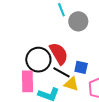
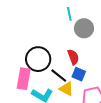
red semicircle: (59, 54) -> (73, 57), moved, size x0.7

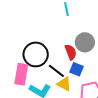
gray circle: (84, 28) -> (85, 42), moved

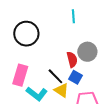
black circle: (36, 54) -> (26, 34), moved

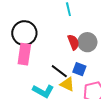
red semicircle: (72, 60) -> (73, 42), moved
pink rectangle: (20, 75) -> (24, 54), moved

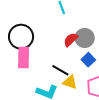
red semicircle: (73, 42) -> (71, 40), turned -105
blue square: (79, 69) -> (88, 60), moved, turned 32

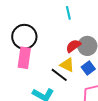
yellow triangle: (70, 82) -> (67, 65), moved

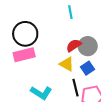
pink rectangle: (24, 58) -> (24, 55), turned 65
black line: (59, 75) -> (75, 88), moved, turned 36

